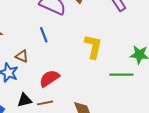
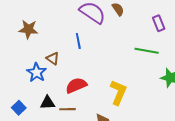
yellow L-shape: (93, 47) -> (118, 92), moved
green line: (121, 75) -> (147, 51), moved

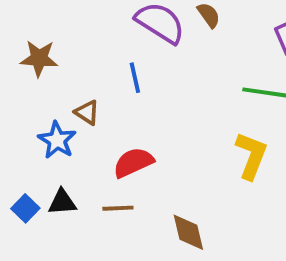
yellow L-shape: (118, 92) -> (251, 156), moved
black triangle: (48, 103) -> (62, 202), moved

